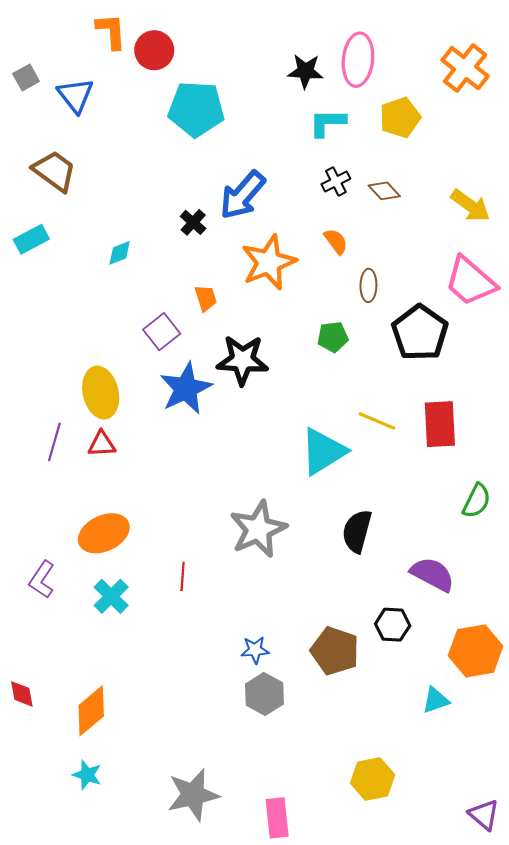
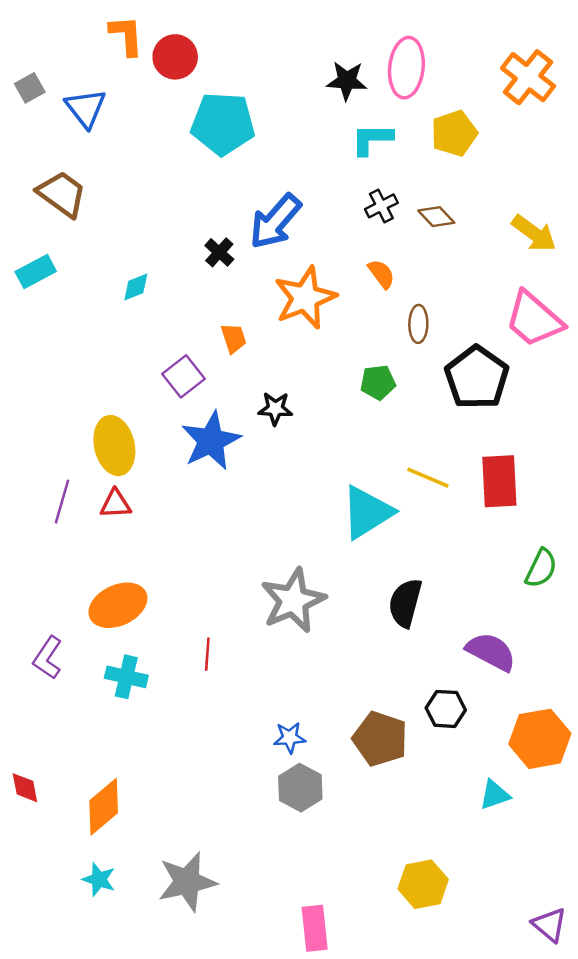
black star: (242, 360) -> (275, 409), size x0.6
cyan cross: (111, 596) -> (126, 677), turned -32
gray star: (193, 795) -> (187, 882), moved

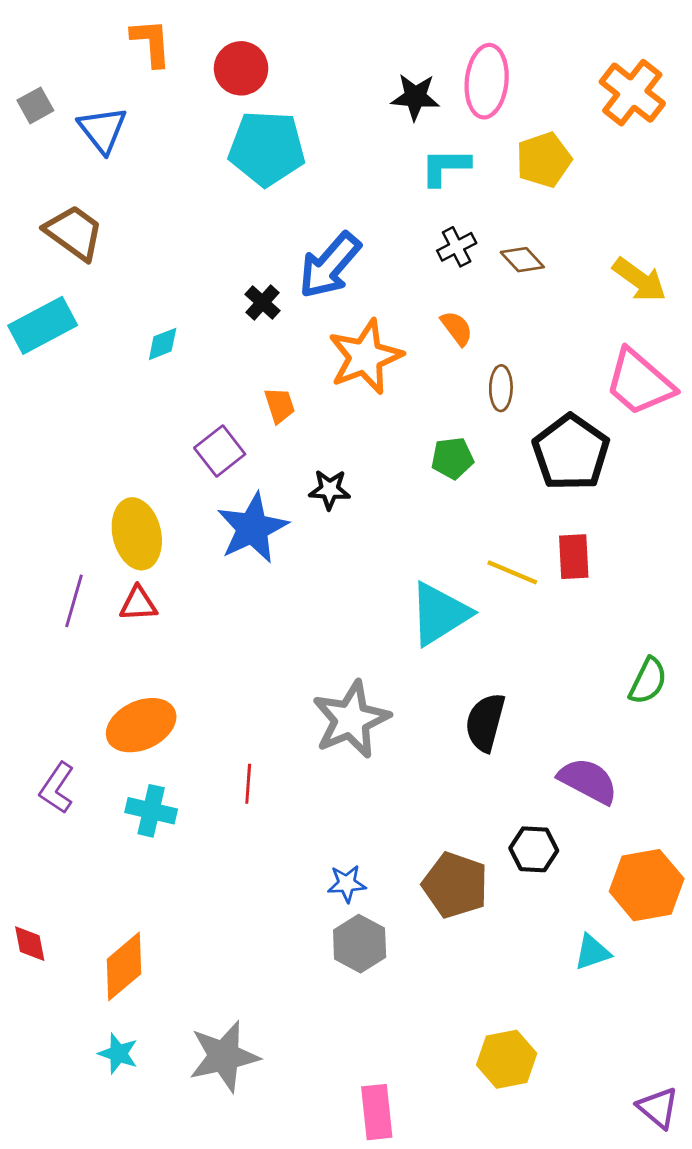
red circle: (175, 57) -> (241, 68), moved
cyan rectangle: (36, 271) -> (43, 325), size x1.4
red rectangle: (499, 481) -> (574, 557), moved, size x0.7

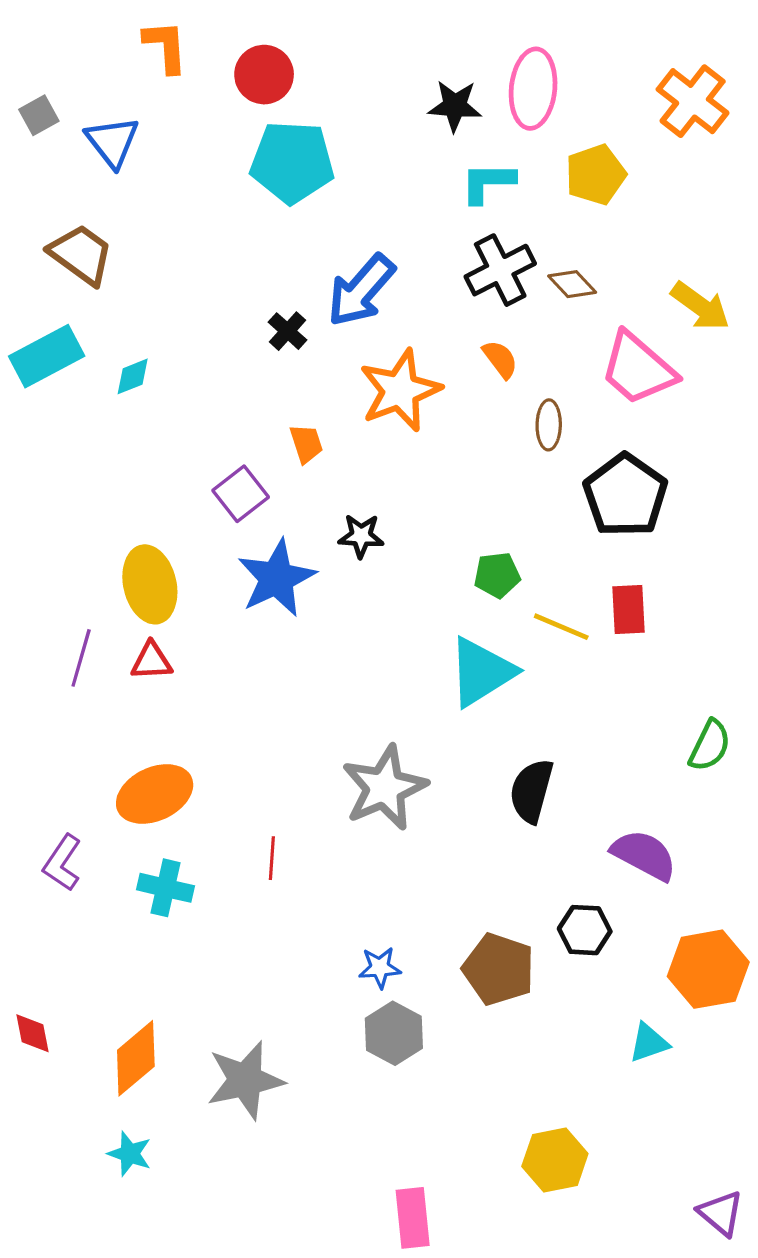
black cross: (457, 247) -> (500, 270), size x1.6
cyan diamond: (163, 344) -> (133, 376), moved
pink trapezoid: (639, 382) -> (638, 369), moved
green pentagon: (452, 458) -> (497, 575), moved
gray star: (224, 1056) -> (245, 1080), moved

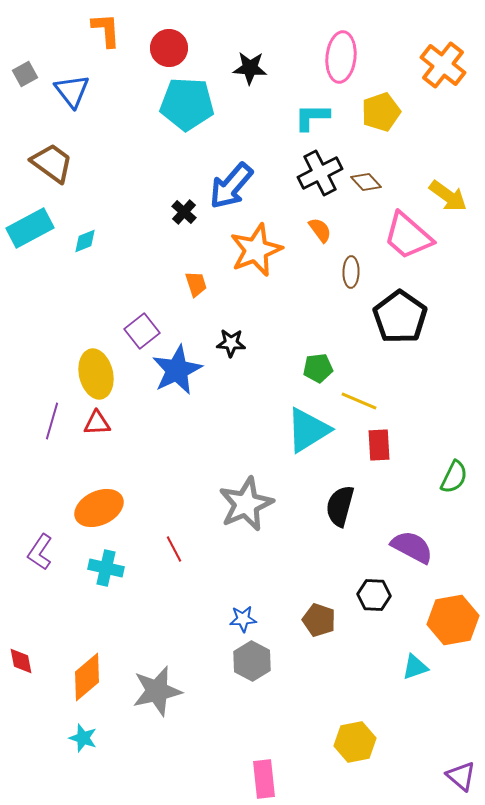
black star: (455, 106) -> (250, 68), moved
purple square: (241, 494) -> (142, 331), moved
red rectangle: (628, 609) -> (379, 445), moved
red line: (272, 858) -> (174, 549), turned -32
brown pentagon: (499, 969) -> (319, 620), size x0.7

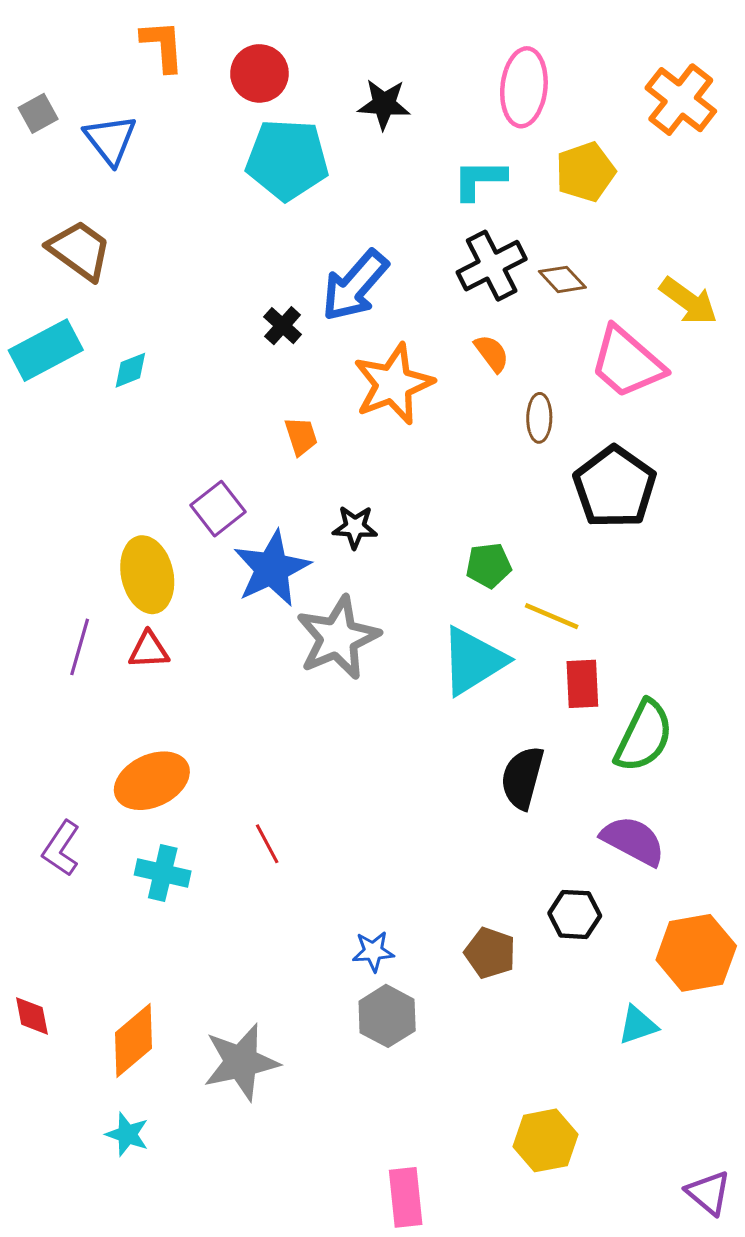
green semicircle: (454, 477) -> (644, 736), moved, size x1.4
gray star: (246, 504) -> (338, 638), moved

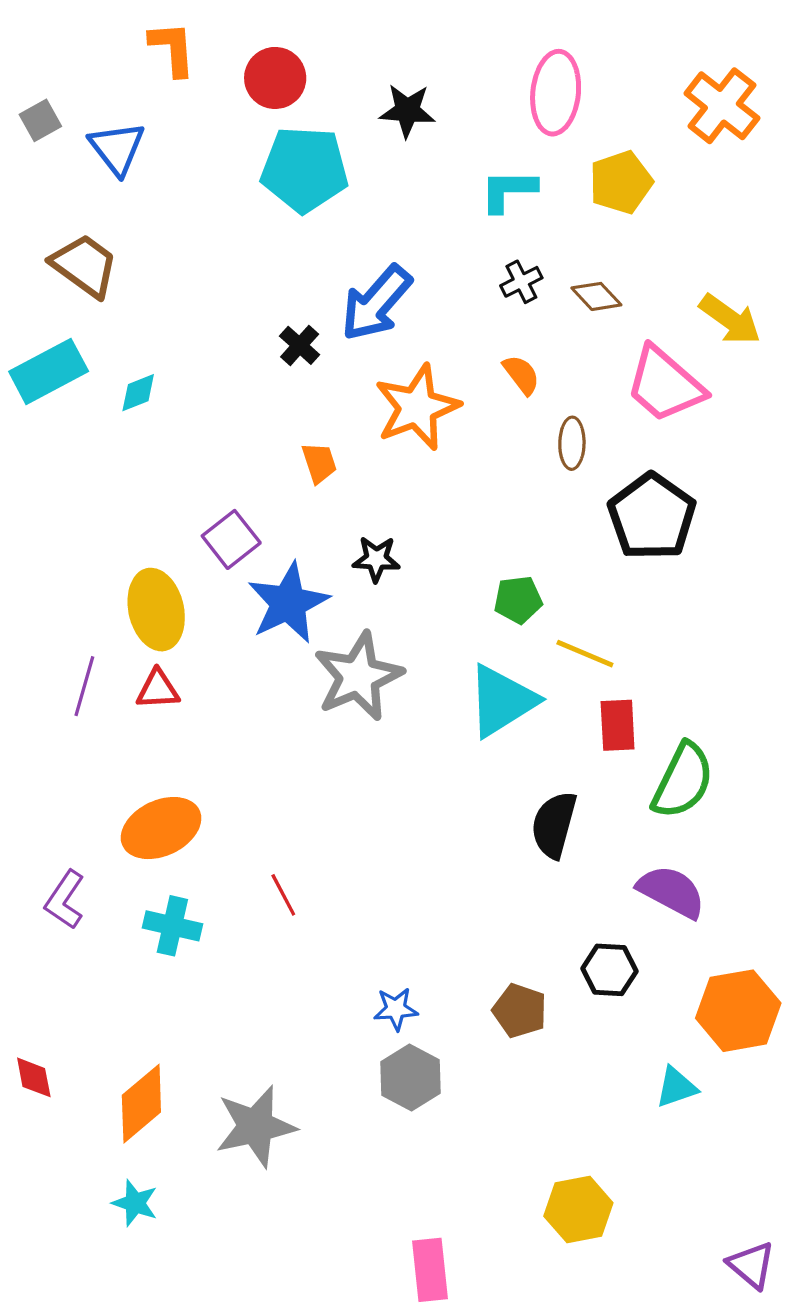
black cross: (492, 266) -> (521, 282), size x0.6

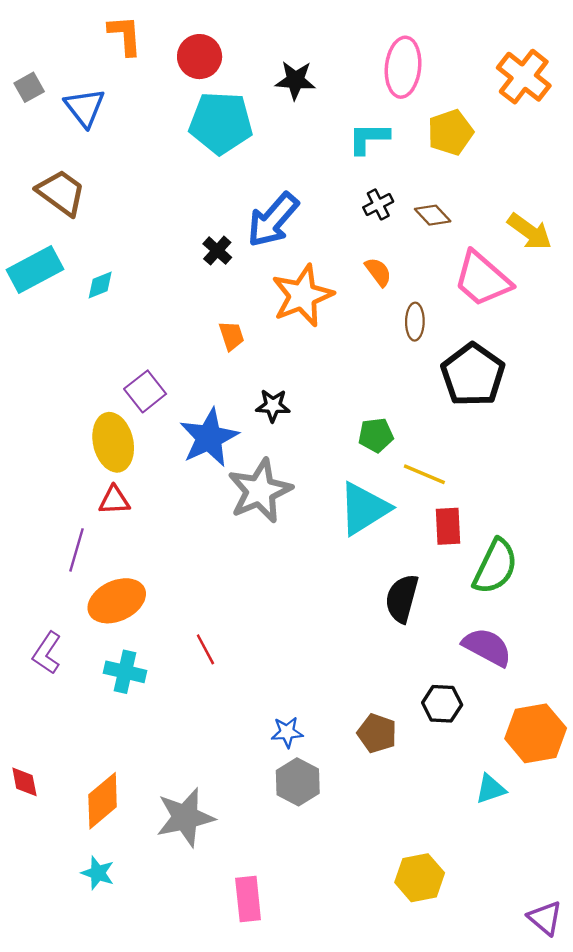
purple square: (231, 539) -> (145, 391), moved
purple line: (84, 686) -> (76, 550), moved
pink rectangle: (430, 1270) -> (248, 899), moved

